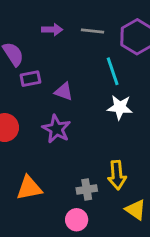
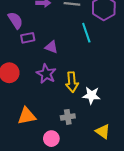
white star: (120, 107) -> (91, 95), moved
yellow arrow: (117, 175) -> (72, 82), moved
pink circle: (77, 220) -> (51, 139), moved

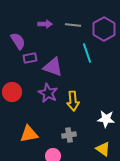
purple triangle: (51, 47) -> (53, 67), size x1.5
white star: (91, 95) -> (106, 119), moved

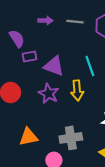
cyan line: (87, 53) -> (90, 66), moved
yellow arrow: (73, 101) -> (77, 90), moved
gray cross: (69, 135) -> (71, 138), size x1.5

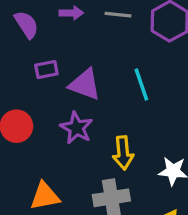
purple semicircle: (17, 39) -> (26, 25), moved
yellow arrow: (77, 90) -> (123, 153), moved

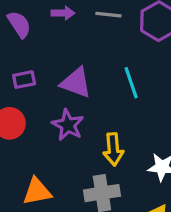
purple rectangle: (46, 70) -> (24, 80), moved

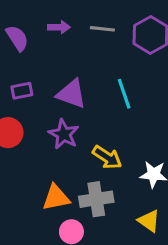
yellow arrow: (113, 149) -> (107, 157), turned -52
orange triangle: (37, 191) -> (56, 198), moved

